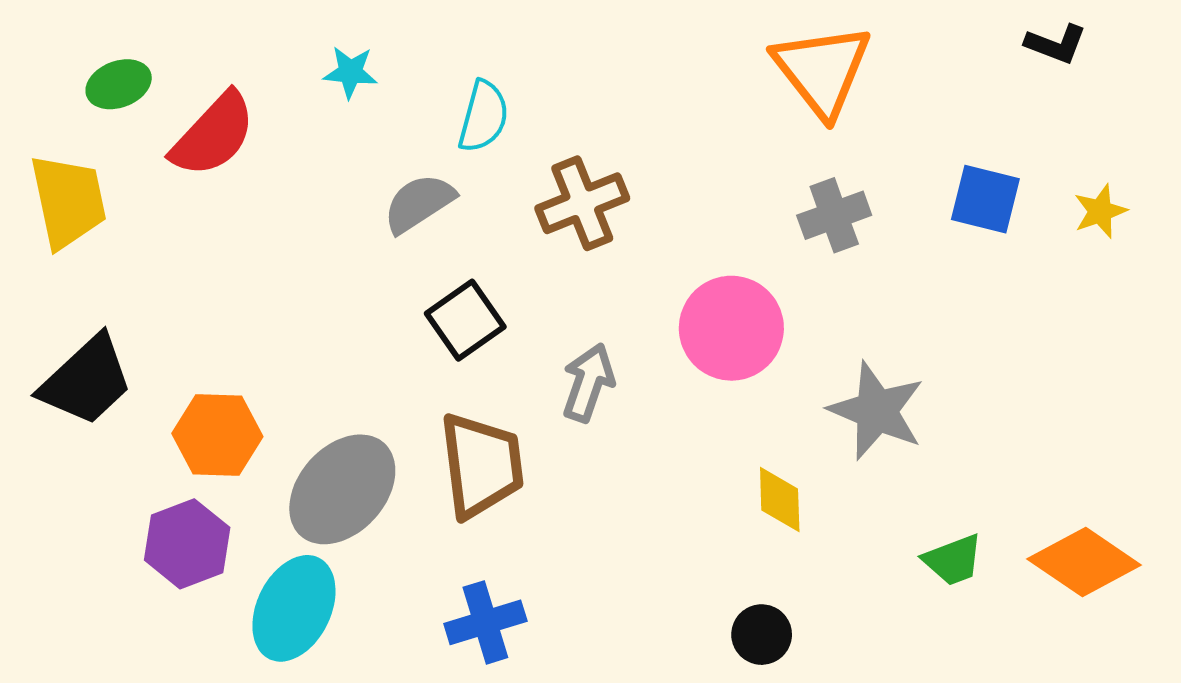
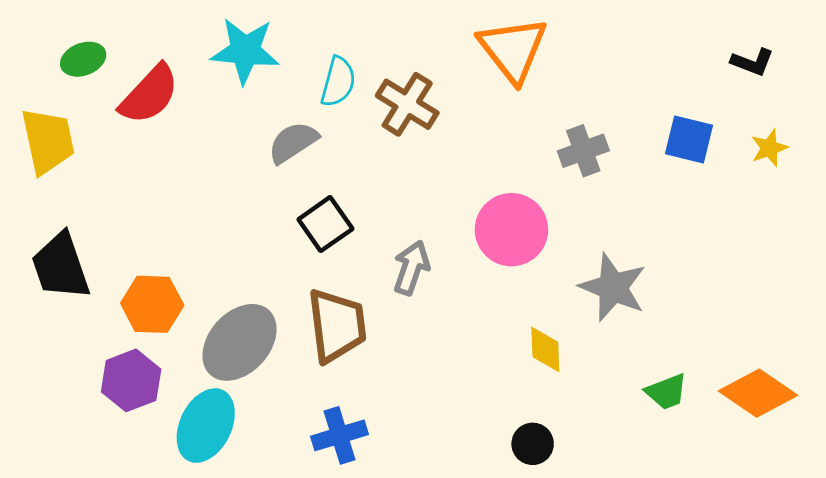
black L-shape: (1056, 44) -> (752, 62), moved
orange triangle: (822, 70) -> (513, 49), moved
cyan star: (350, 72) -> (245, 51), size x1.8
brown cross: (582, 203) -> (407, 104), moved, turned -36
black trapezoid: (86, 381) -> (61, 266), turned 114

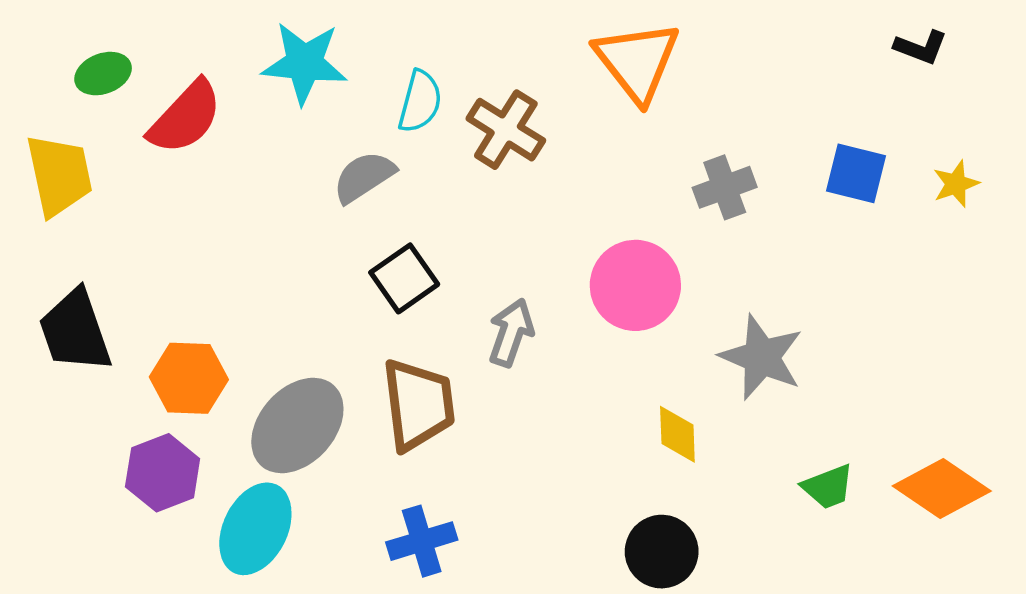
black L-shape: (752, 62) -> (921, 47), moved
black circle: (533, 444) -> (662, 552), size x1.4

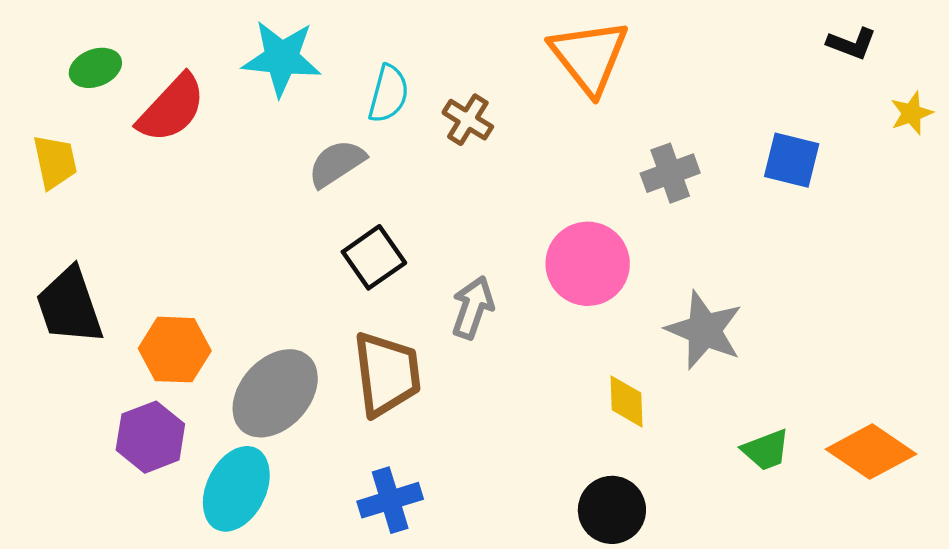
brown cross: (506, 130) -> (468, 120), size x0.7
yellow trapezoid: (59, 175) -> (55, 162), size x0.7
yellow star: (956, 184) -> (911, 113), moved

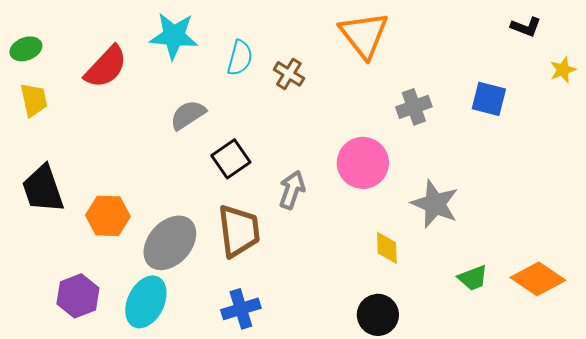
green ellipse: (95, 68) -> (26, 49), moved
gray semicircle: (337, 163) -> (188, 115), moved
purple hexagon: (150, 437) -> (78, 296), moved

